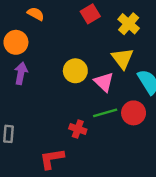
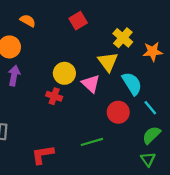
yellow cross: (129, 24) -> (123, 38), moved
green line: (105, 113) -> (92, 142), moved
red cross: (78, 129) -> (54, 96), moved

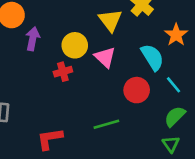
orange star: (153, 52) -> (176, 35), moved, turned -30
yellow triangle: (108, 62) -> (110, 20), moved
purple arrow: (14, 76) -> (33, 39), moved
red cross: (54, 96) -> (63, 72), turned -35

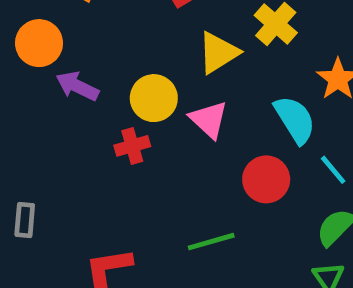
yellow triangle: (110, 20) -> (218, 53), turned 35
purple arrow: (33, 39) -> (77, 86), turned -75

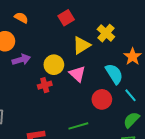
purple arrow: (77, 86) -> (21, 60), turned 138

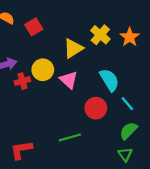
red square: (66, 18) -> (34, 27), moved
orange star: (133, 57) -> (130, 37), moved
red cross: (45, 85) -> (22, 81), moved

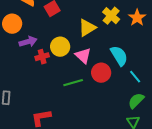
red circle: (96, 108) -> (101, 73), moved
green line: (70, 137) -> (73, 83), moved

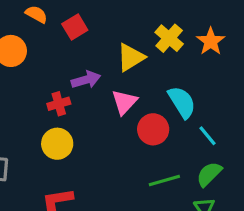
purple arrow: (28, 42) -> (86, 80), moved
yellow circle: (60, 47) -> (57, 144), moved
pink triangle: (83, 56) -> (124, 102), turned 30
green line: (73, 83) -> (164, 180), moved

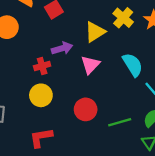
red circle: (153, 129) -> (86, 109), moved

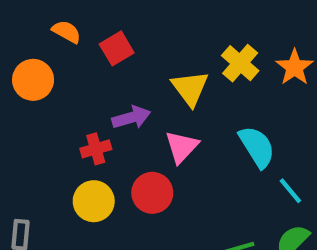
yellow triangle: (95, 32) -> (190, 88), turned -35
red circle: (86, 109) -> (152, 193), moved

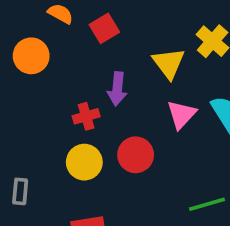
purple arrow: (131, 118) -> (117, 89), turned 112
pink triangle: (182, 147) -> (181, 114), moved

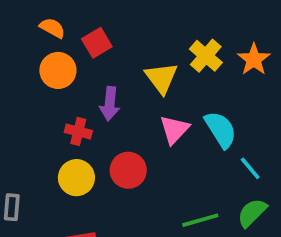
orange circle: (31, 56) -> (58, 70), moved
red cross: (86, 116) -> (78, 131), turned 30

